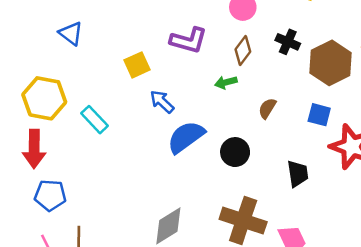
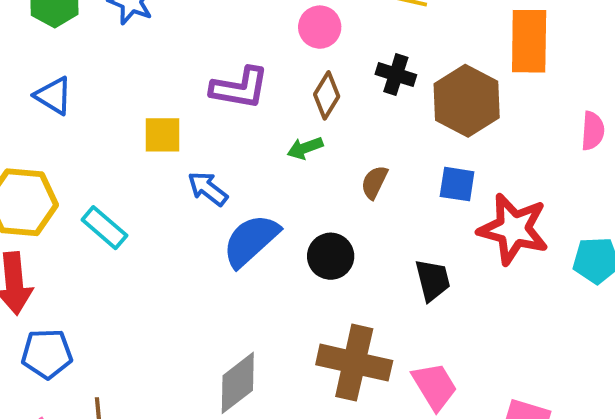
yellow square: (137, 65) -> (162, 135), turned 30

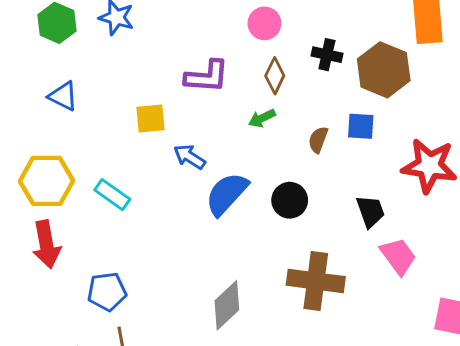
blue square: (457, 184) -> (361, 126), moved
blue pentagon: (47, 354) -> (107, 291), moved
pink trapezoid: (435, 386) -> (398, 256), moved

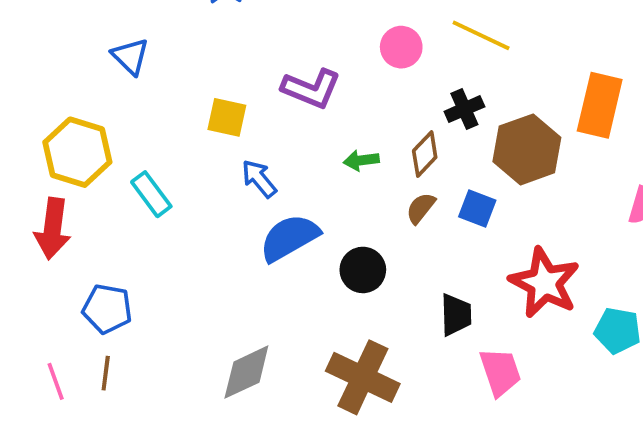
black cross: (327, 55) -> (464, 109), turned 36
brown diamond: (275, 76) -> (425, 154), moved
pink trapezoid: (398, 256) -> (500, 372), moved

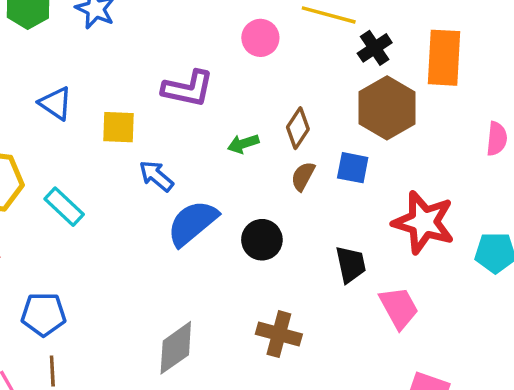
blue triangle: (130, 56) -> (55, 103), moved
black cross: (464, 109) -> (375, 48), moved
brown cross: (363, 377) -> (279, 334), size x0.7

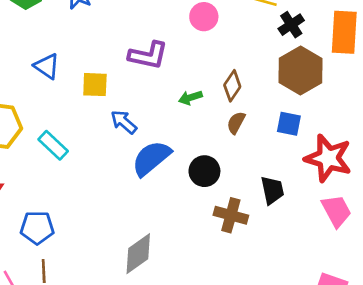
blue square: (353, 168) -> (289, 124), moved
pink trapezoid: (399, 308) -> (336, 211), moved
brown cross: (279, 334) -> (231, 215), moved

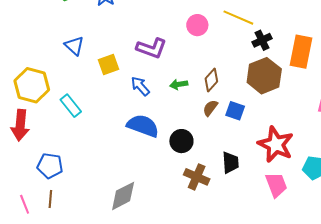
yellow square: (95, 85) -> (108, 65), turned -30
blue arrow: (124, 122) -> (140, 86), moved
blue square: (289, 124) -> (235, 111), moved
blue semicircle: (151, 158) -> (143, 126), turned 52

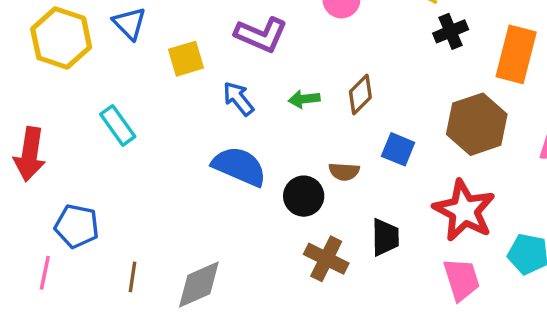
brown hexagon: (264, 76) -> (477, 124), moved
yellow hexagon: (32, 85) -> (61, 38), moved
brown semicircle: (210, 108) -> (344, 172), moved, turned -126
brown line: (50, 199) -> (133, 277), moved
pink line: (25, 204) -> (45, 273), moved, turned 30

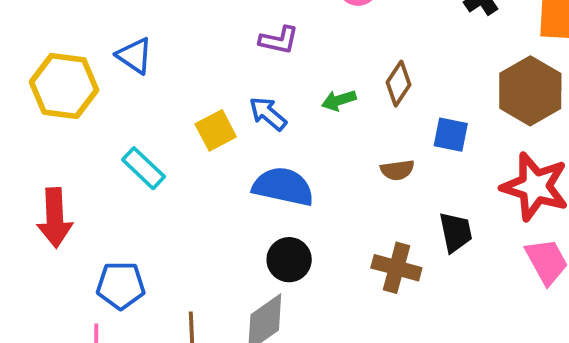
purple L-shape: (261, 35) -> (279, 40), size x0.7
yellow square: (186, 59) -> (216, 130), moved
black circle: (304, 196) -> (289, 260), moved

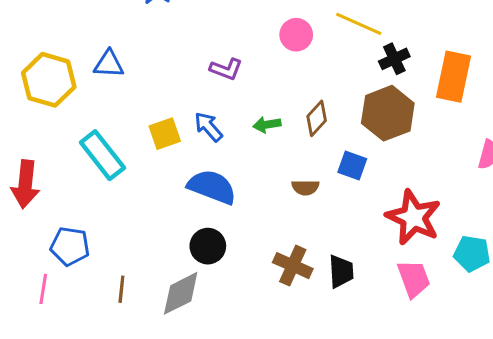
blue triangle: (135, 56) -> (109, 64), turned -40
brown hexagon: (530, 91) -> (388, 113), moved
cyan rectangle: (144, 168) -> (102, 155), size x1.4
black trapezoid: (456, 232) -> (341, 271), moved

